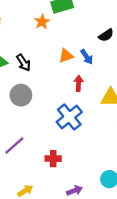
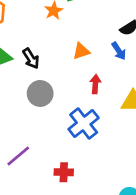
blue arrow: (87, 57) -> (119, 51), moved
gray circle: (21, 95) -> (40, 93), moved

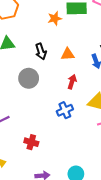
black arrow: (31, 58) -> (41, 51), moved
blue cross: (84, 124) -> (65, 110), moved, size x0.7

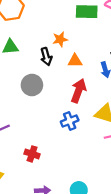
orange star: (55, 18) -> (60, 39), moved
red arrow: (72, 82) -> (79, 91), size x1.5

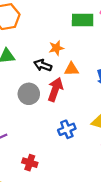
black arrow: (46, 57) -> (43, 65), turned 126
red arrow: (79, 91) -> (55, 89), moved

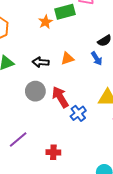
orange star: (56, 48) -> (45, 22), moved
red arrow: (55, 89) -> (60, 97), moved, turned -35

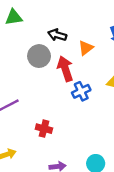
orange triangle: (67, 58) -> (86, 48), moved, turned -32
black arrow: (41, 62) -> (57, 35), moved

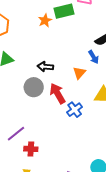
orange triangle: (86, 48) -> (79, 73), moved
red cross: (44, 129) -> (31, 149), moved

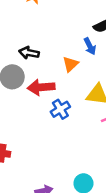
red arrow: (58, 93) -> (41, 87), turned -70

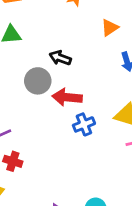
orange triangle: (70, 64) -> (110, 28), moved

